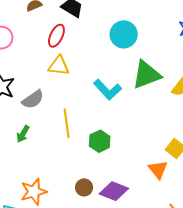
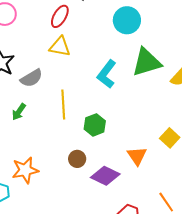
cyan L-shape: (108, 90) -> (107, 74), turned 76
orange triangle: (158, 170) -> (137, 156), moved
brown circle: (84, 187) -> (77, 159), moved

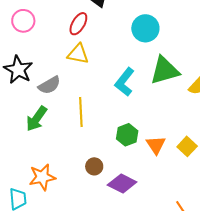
green arrow: (19, 112) -> (36, 119), size x1.5
green hexagon: (95, 125) -> (127, 135), moved
orange triangle: (137, 156) -> (156, 145), moved

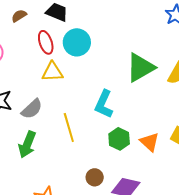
red ellipse: (78, 24) -> (46, 42), turned -35
cyan circle: (145, 28) -> (77, 42), moved
cyan L-shape: (125, 82) -> (104, 104), moved

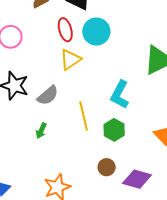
yellow triangle: (52, 72) -> (70, 60), turned -35
green hexagon: (119, 139) -> (114, 130), moved
green arrow: (27, 145) -> (41, 131), size x0.6

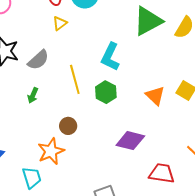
yellow triangle: (70, 60) -> (60, 23), size x0.7
brown circle: (107, 167) -> (68, 126), moved

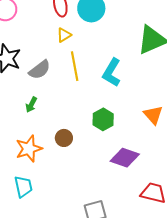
yellow line: (75, 79) -> (75, 66), moved
green hexagon: (106, 92) -> (103, 119), moved
orange star: (51, 151) -> (29, 149), moved

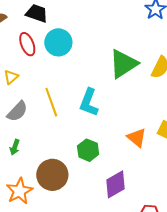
yellow triangle: (64, 35) -> (11, 77), moved
brown circle: (64, 138) -> (52, 175), size x1.8
purple diamond: (125, 158) -> (116, 184), turned -40

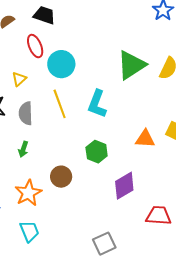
cyan circle: (58, 42) -> (61, 64), moved
gray semicircle: (17, 111) -> (26, 113), turned 135
orange triangle: (137, 138) -> (145, 139), turned -35
brown circle: (52, 175) -> (61, 177), size x0.7

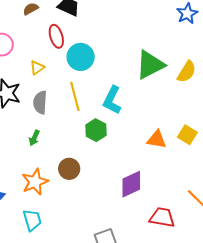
green hexagon: (97, 152) -> (96, 130), moved

